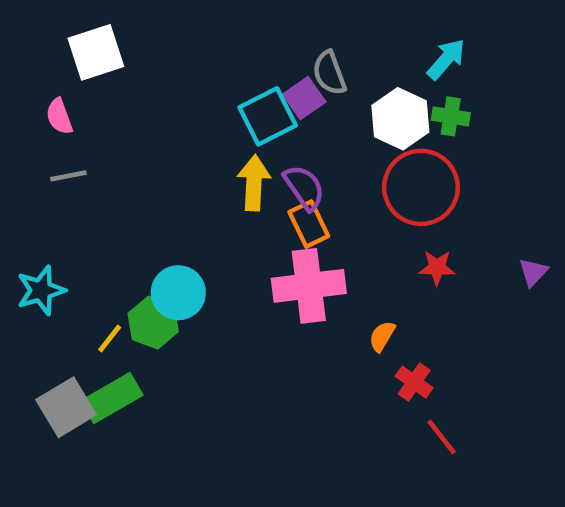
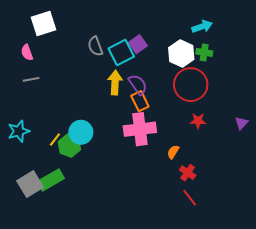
cyan arrow: (446, 59) -> (202, 27), turned 30
gray semicircle: (329, 73) -> (95, 46), moved
yellow line: (110, 339) -> (55, 140), moved
red line: (442, 437) -> (190, 198), moved

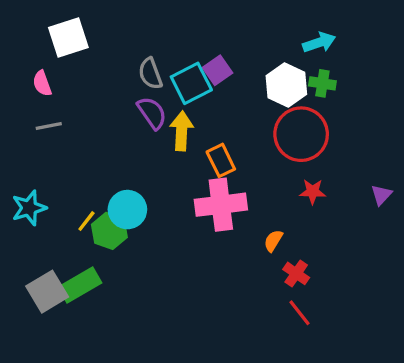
purple semicircle: (138, 85) -> (152, 113), moved

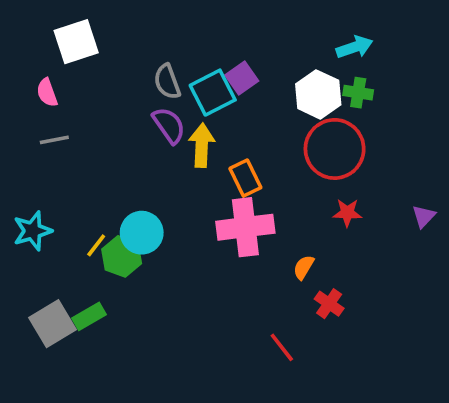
green rectangle: (80, 285) -> (89, 316), size x0.7
red line: (299, 313) -> (282, 347), moved

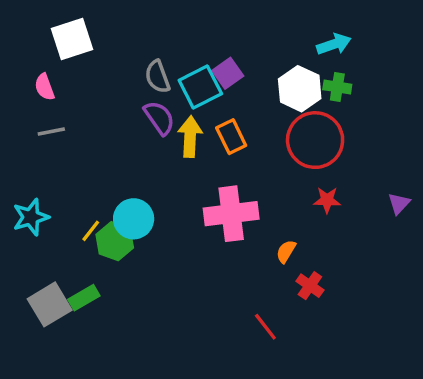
orange rectangle: (245, 178) -> (231, 137), moved

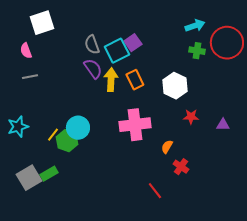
white hexagon: (300, 89) -> (175, 86), moved
red circle: (315, 140) -> (227, 43), moved
purple triangle: (399, 203) -> (223, 125), moved, turned 48

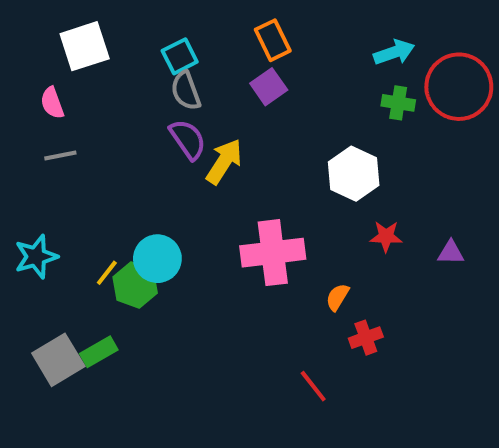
cyan square: (117, 51) -> (180, 56), moved, size x0.7
yellow arrow: (111, 80) -> (224, 162), turned 30
orange rectangle: (135, 80) -> (273, 40), moved
red cross: (181, 167) -> (366, 338), turned 35

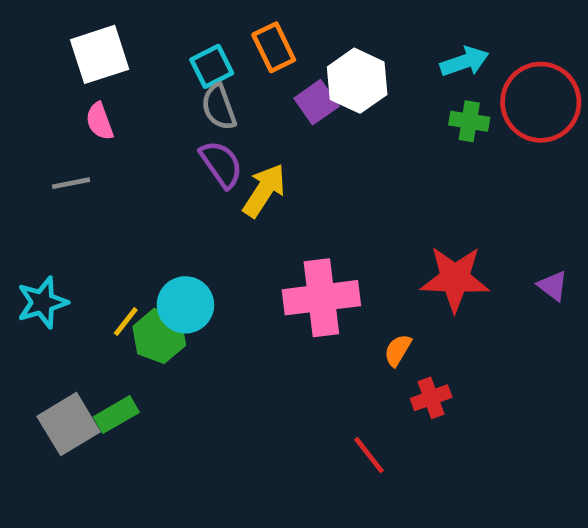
orange rectangle: (273, 40) -> (274, 47), moved
pink semicircle: (52, 103) -> (100, 121), moved
white hexagon: (354, 174) -> (357, 81), moved
red star: (386, 236) -> (455, 279), size x1.8
purple triangle: (451, 253) -> (553, 286), moved, turned 36

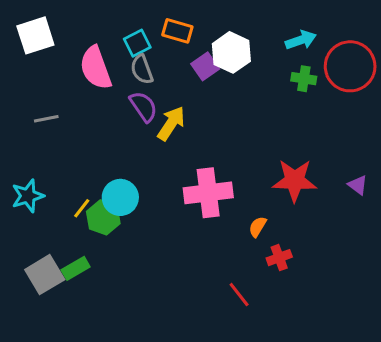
orange rectangle: (274, 47) -> (177, 31), turned -48
white square: (100, 54) -> (35, 35), moved
pink semicircle: (100, 121) -> (96, 68), moved, size x1.8

